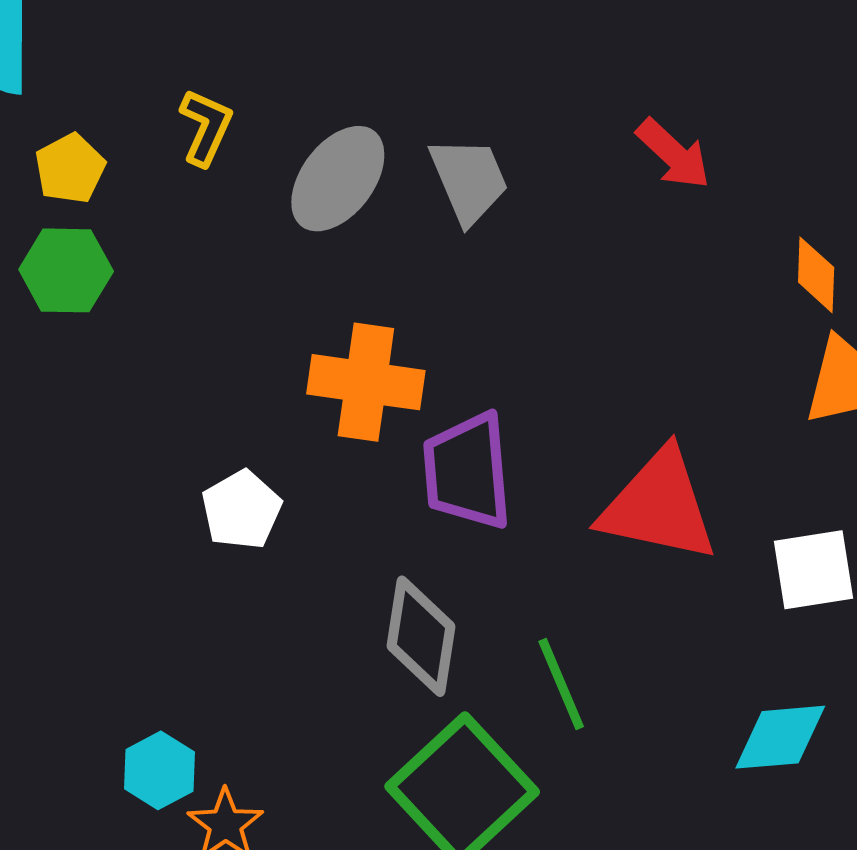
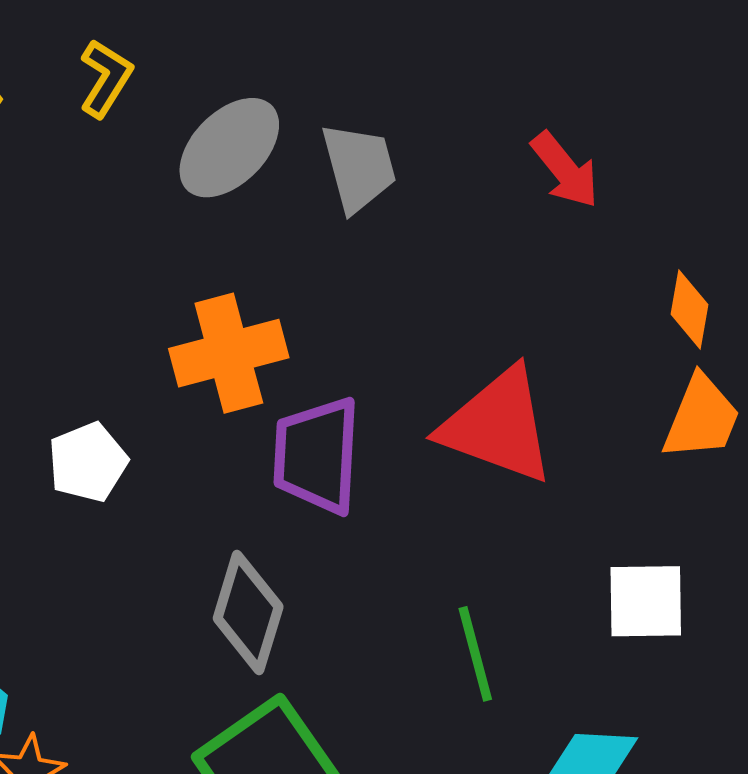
orange cross: (366, 382) -> (229, 353), turned -31
red triangle: (659, 506) -> (498, 426), moved
green line: (561, 684) -> (475, 654), moved

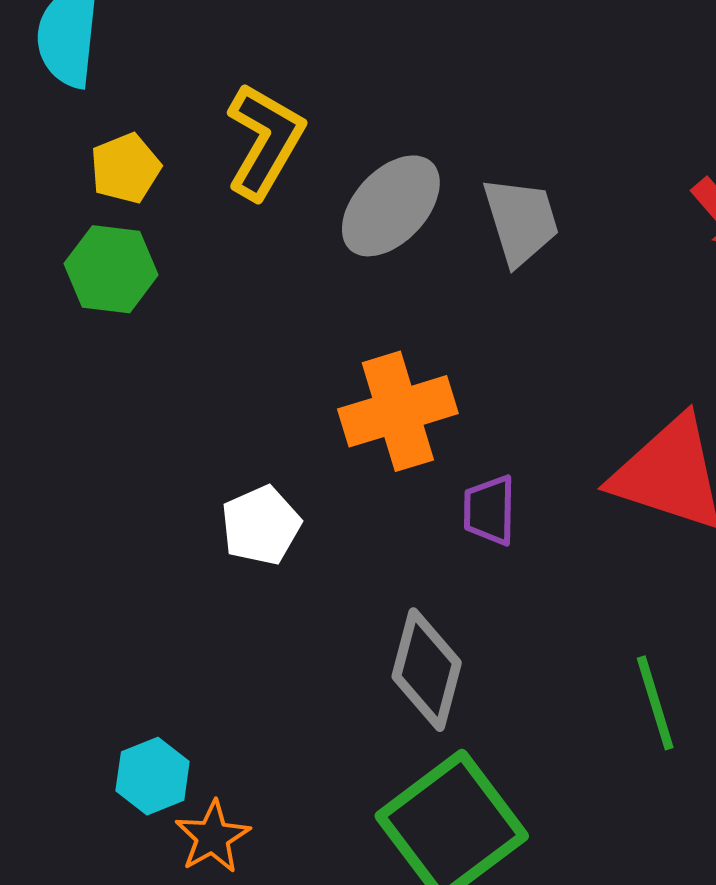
yellow L-shape: (106, 78) -> (265, 141), size x1.5
purple trapezoid: (317, 455) -> (489, 510), size x0.6

